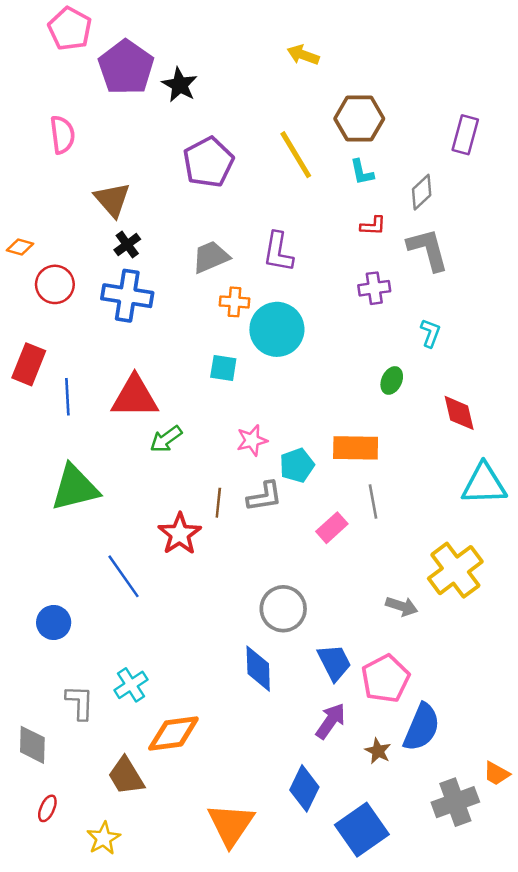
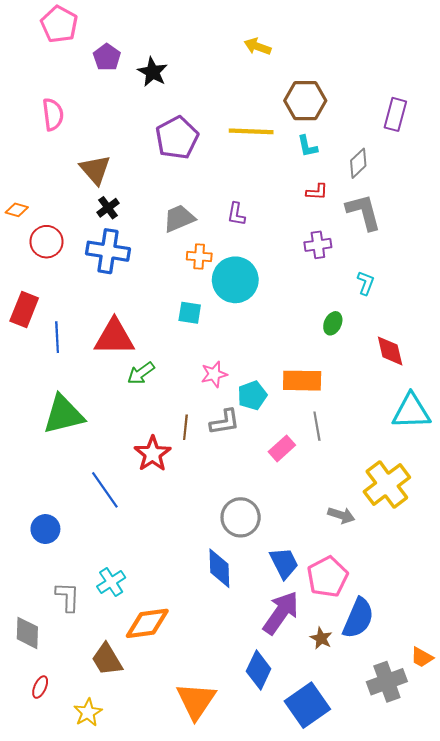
purple pentagon: (126, 67) -> (107, 57), size x0.6
yellow line: (296, 155) -> (251, 131), turned -57
purple L-shape: (278, 252) -> (236, 214), size x0.7
purple arrow: (331, 721) -> (281, 613), size x1.4

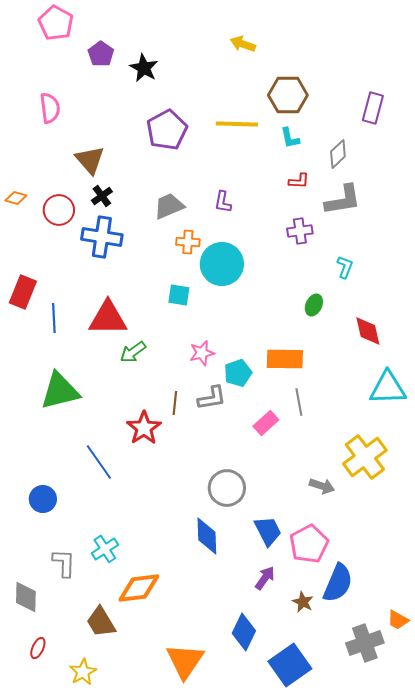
gray L-shape: (364, 212) -> (343, 200), turned 96
red circle: (46, 242) -> (59, 210), moved
purple arrow: (281, 613) -> (265, 578), size x0.6

